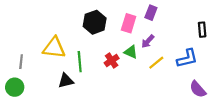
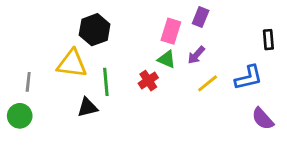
black hexagon: (95, 22) -> (95, 30), moved
green triangle: (131, 52) -> (167, 59), moved

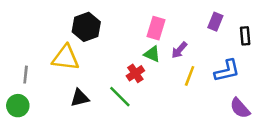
purple rectangle: (201, 17) -> (215, 22), moved
green line: (106, 82) -> (120, 97), moved, turned -40
yellow line: (208, 83) -> (190, 76), turned -30

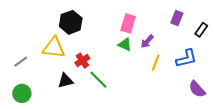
black rectangle: (245, 36) -> (201, 30), turned 40
red cross: (135, 73) -> (82, 61), moved
gray line: (26, 75) -> (21, 62), turned 48
green circle: (18, 106) -> (22, 93), moved

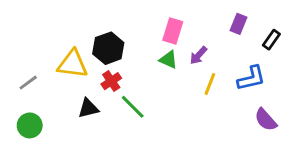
black hexagon: (71, 22) -> (108, 48), moved

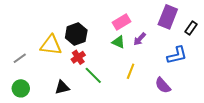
purple rectangle: (238, 24) -> (168, 17), size x1.6
pink rectangle: (173, 31) -> (121, 22), turned 42
yellow line: (210, 84) -> (131, 71), moved
black triangle: (88, 108) -> (62, 87), moved
purple semicircle: (266, 120) -> (163, 85), moved

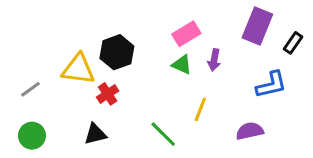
purple arrow: (140, 39) -> (214, 60), turned -32
red cross: (78, 57) -> (108, 94), moved
green line: (93, 75) -> (163, 134), moved
purple semicircle: (163, 85) -> (250, 131), turned 120

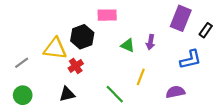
pink rectangle: (186, 34) -> (107, 15), moved, turned 30

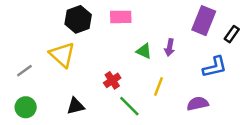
black hexagon: (82, 37) -> (78, 19), moved
yellow triangle: (55, 49) -> (62, 55), turned 35
red cross: (76, 66) -> (112, 80), moved

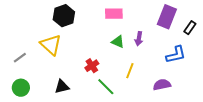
pink rectangle: (121, 17) -> (114, 14), moved

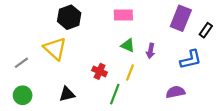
purple arrow: (139, 39) -> (151, 51), moved
red cross: (92, 66) -> (100, 71), turned -32
yellow line: (130, 71) -> (130, 72), moved
green line: (106, 87) -> (115, 94), turned 66

